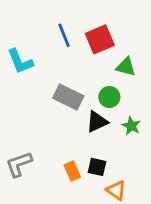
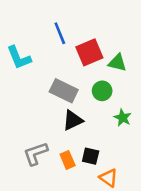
red square: (100, 39) -> (89, 52), moved
black triangle: (97, 122) -> (73, 120), moved
gray L-shape: (19, 164) -> (36, 154), moved

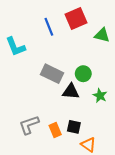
red square: (89, 52) -> (76, 18), moved
green triangle: (117, 63) -> (102, 35), moved
black triangle: (73, 120) -> (71, 91), moved, turned 30

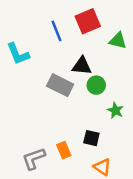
black triangle: (71, 91) -> (82, 66), moved
gray L-shape: (29, 125) -> (34, 159), moved
black square: (74, 127) -> (91, 138), moved

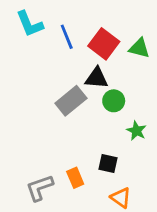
red square: (88, 21) -> (104, 44), moved, turned -30
cyan L-shape: (18, 54) -> (30, 24), moved
gray rectangle: (60, 85) -> (71, 101), turned -65

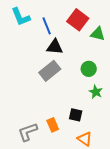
red square: (104, 44) -> (78, 20), moved
black triangle: (97, 78) -> (55, 47), moved
green circle: (114, 101) -> (89, 69), moved

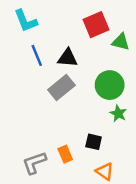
red square: (78, 20) -> (96, 25), turned 30
blue line: (47, 26) -> (37, 55), moved
green circle: (89, 69) -> (110, 85), size x1.5

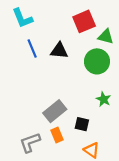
green circle: (110, 85) -> (97, 61), moved
gray rectangle: (61, 88) -> (55, 111), moved

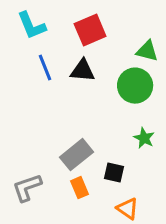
red square: (84, 21) -> (90, 30), moved
gray L-shape: (30, 143) -> (27, 188), moved

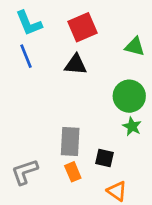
blue line: (45, 68) -> (26, 56), moved
green circle: (135, 86) -> (129, 96), moved
gray rectangle: (77, 155) -> (70, 142), turned -48

